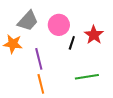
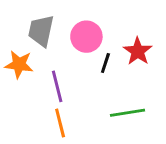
gray trapezoid: (28, 21) -> (41, 31), turned 150

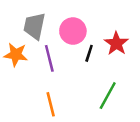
purple line: (57, 86) -> (49, 58), moved
green line: (127, 113) -> (108, 96), turned -52

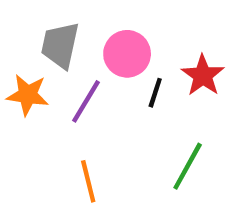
purple line: (49, 58) -> (86, 101), turned 45

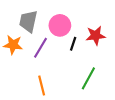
red star: (203, 75) -> (96, 36), turned 30

